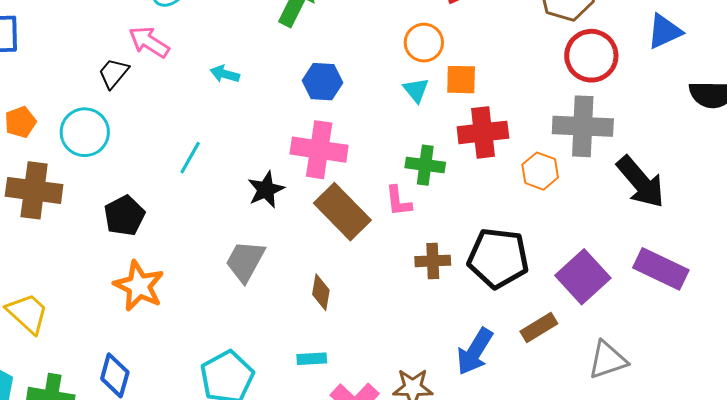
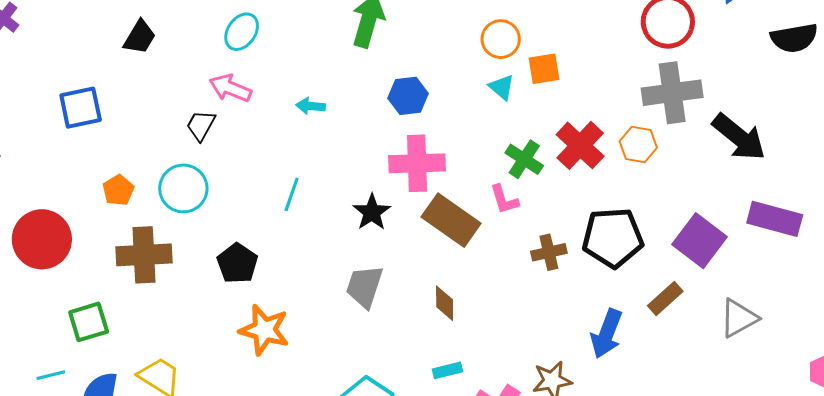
red cross: (483, 132) -> (580, 145), moved, turned -30
green cross: (425, 165) -> (524, 159), turned 36

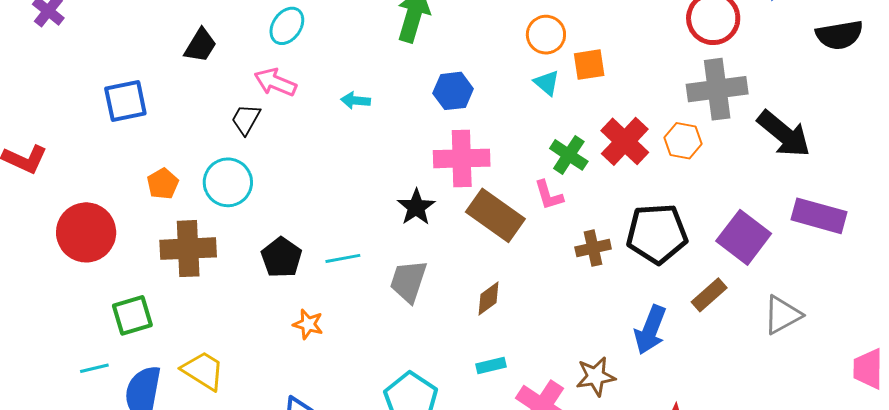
black trapezoid: (140, 37) -> (200, 45), moved
cyan line: (292, 194) -> (343, 258), moved, turned 60
brown diamond: (445, 303) -> (488, 298), turned 54
orange star: (264, 330) -> (308, 324), size x0.6

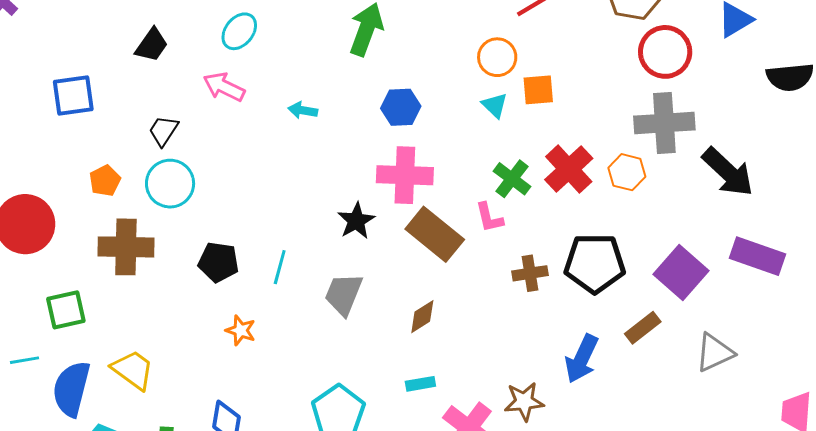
black trapezoid: (246, 119) -> (163, 131), moved
black pentagon: (281, 257) -> (218, 262), turned -30
cyan line: (343, 258) -> (280, 267), turned -68

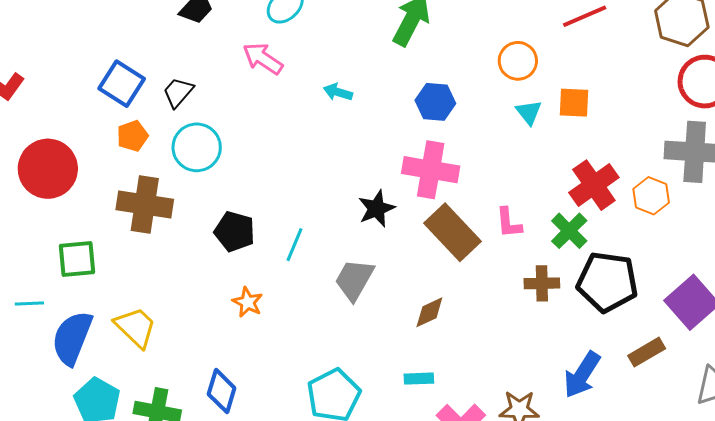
orange circle: (497, 57) -> (518, 61), moved
blue square: (73, 96) -> (122, 84), moved, turned 33
black trapezoid: (163, 131) -> (178, 92), moved
green cross: (512, 179) -> (569, 231), moved

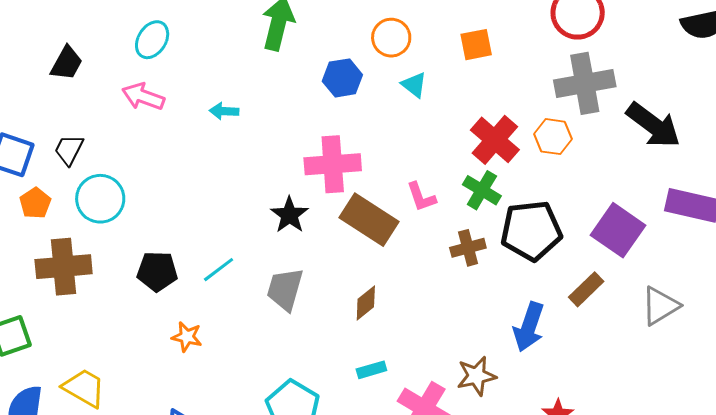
blue hexagon: (435, 102) -> (342, 78), moved
orange square: (574, 103) -> (476, 45), moved
cyan line: (295, 245) -> (219, 270), turned 44

